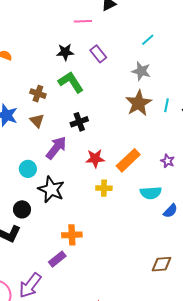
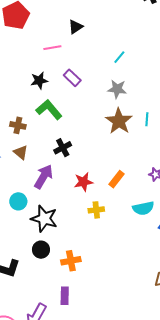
orange rectangle: (128, 160) -> (116, 179), size x0.7
black circle: (22, 209) -> (41, 250), moved
purple rectangle: (57, 259) -> (65, 296), moved, turned -42

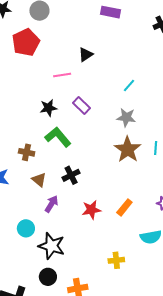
brown triangle: (21, 152) -> (39, 180), moved
purple arrow: (44, 177) -> (51, 204), size x0.7
yellow cross: (96, 210) -> (116, 260), moved

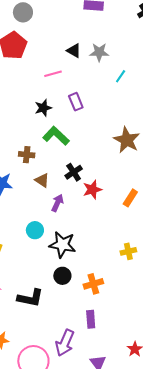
black triangle: (86, 55) -> (74, 51), turned -49
purple rectangle: (82, 106) -> (76, 102), turned 30
gray star: (126, 117) -> (99, 52), moved
red star: (91, 210) -> (92, 190), moved

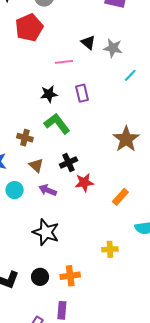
purple arrow: (57, 203) -> (48, 190), turned -102
cyan circle: (35, 230) -> (15, 190), moved
black circle: (62, 276) -> (40, 277), moved

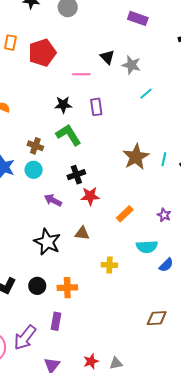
red pentagon: (29, 28) -> (42, 53), moved
brown triangle: (36, 165) -> (82, 233), moved, turned -42
cyan circle: (15, 190) -> (34, 170), moved

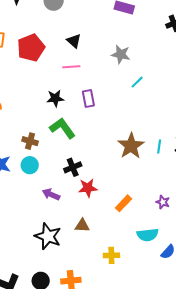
black triangle: (107, 57) -> (74, 41), moved

